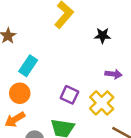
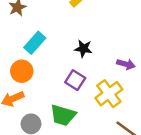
black star: (102, 36) -> (83, 49), moved

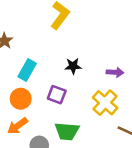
purple square: (75, 80) -> (57, 95), moved

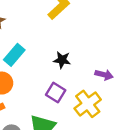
purple square: (57, 95) -> (56, 92), moved

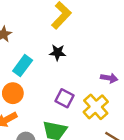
black star: (62, 60) -> (58, 53), moved

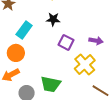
purple square: (65, 98) -> (66, 42), moved

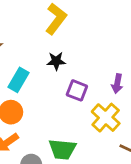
purple arrow: (96, 41) -> (117, 84), turned 96

